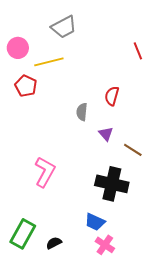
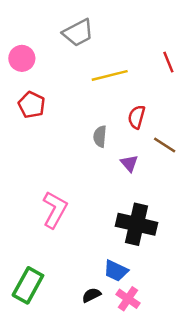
yellow line: (49, 62) -> (110, 75), moved
brown line: (133, 150) -> (165, 145), moved
black semicircle: (54, 243) -> (91, 295), moved

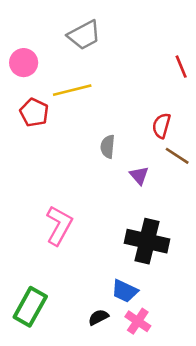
yellow line: (110, 75) -> (72, 90), moved
red semicircle: (137, 117) -> (161, 126), moved

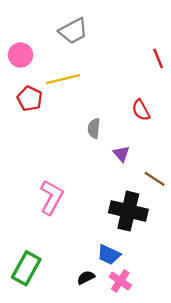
red semicircle: (161, 126) -> (141, 110), turned -45
brown line: (177, 156) -> (155, 179), moved

